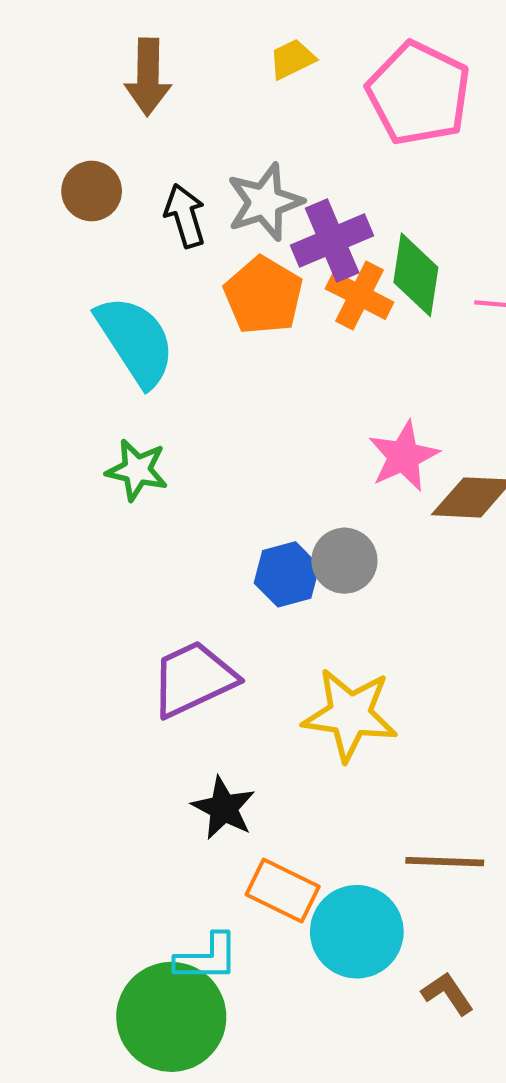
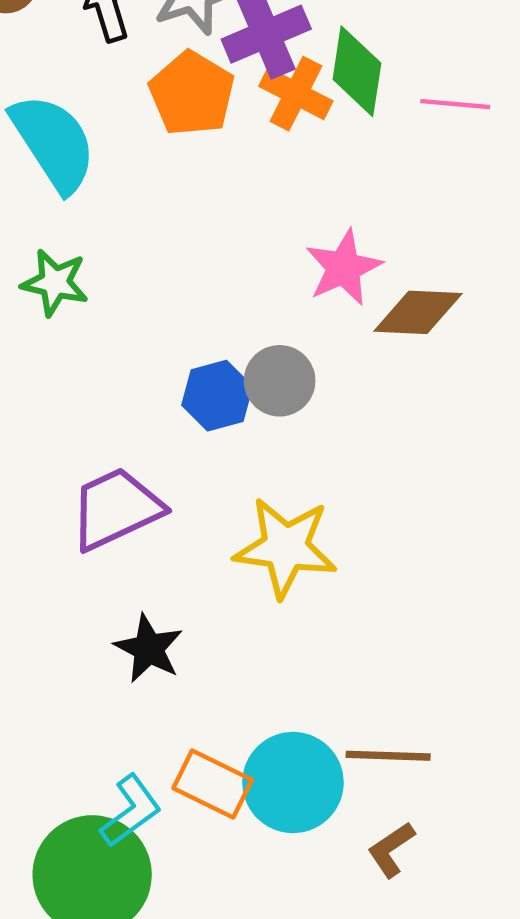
brown line: (445, 862) -> (388, 756), moved
orange rectangle: (283, 890) -> (213, 784), moved
cyan L-shape: (207, 958) -> (131, 811), turned -36
brown L-shape: (448, 994) -> (391, 849), turned -90

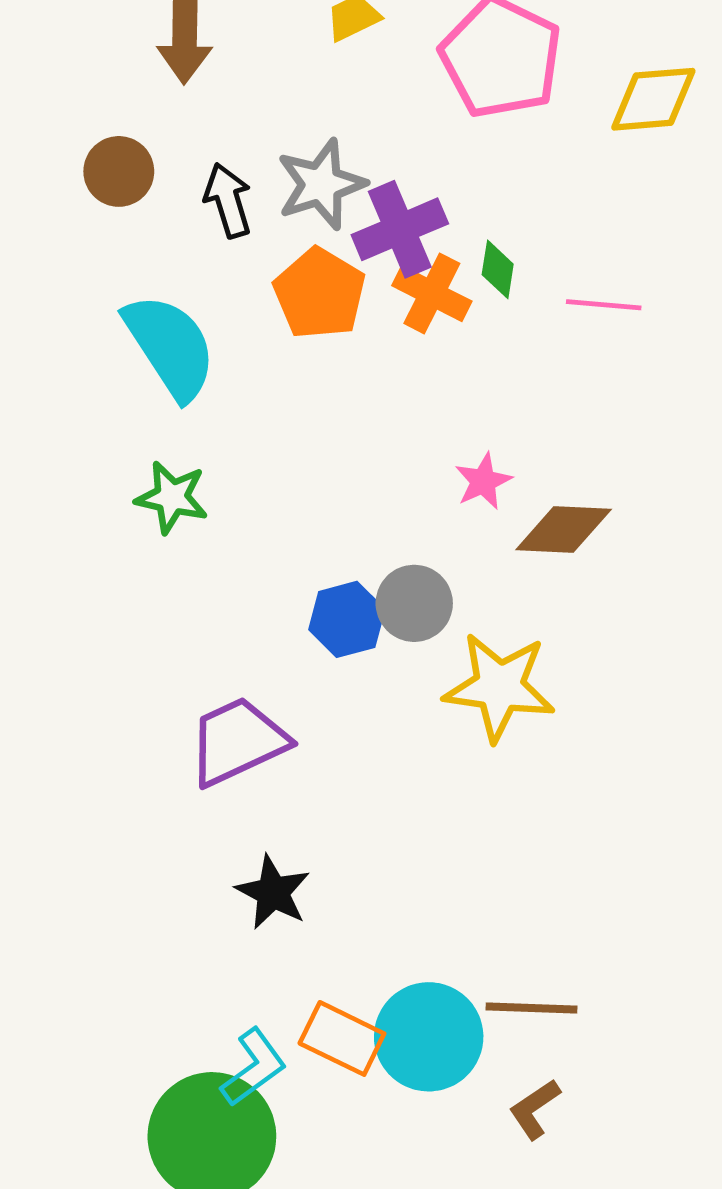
green diamond: (357, 71) -> (498, 269), size x0.6
pink star: (344, 268) -> (483, 481), size x0.7
yellow star: (286, 547) -> (499, 687), moved

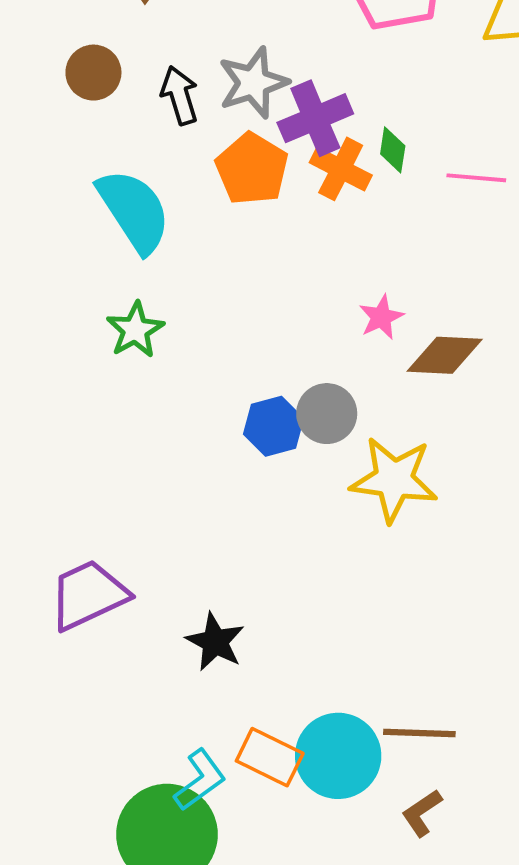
green star: (172, 497) -> (135, 330), turned 30
purple trapezoid: (238, 741) -> (88, 595), moved

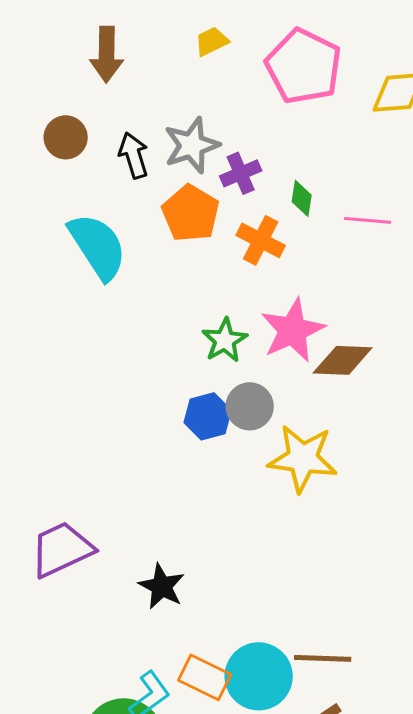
purple cross: (315, 118) -> (241, 173), size x0.7
orange cross: (341, 169) -> (261, 240), moved
pink star: (381, 317) -> (293, 330), size x1.8
green star: (135, 330) -> (225, 340), moved

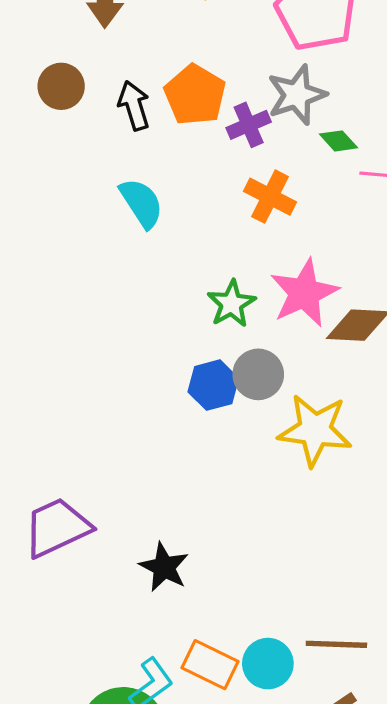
gray star: (192, 145) -> (297, 95), moved
green diamond: (302, 198) -> (339, 141), moved, turned -51
orange pentagon: (191, 213) -> (195, 95), moved
cyan semicircle: (98, 246) -> (141, 203), moved, size x0.7
cyan circle: (259, 676) -> (268, 664), size x0.7

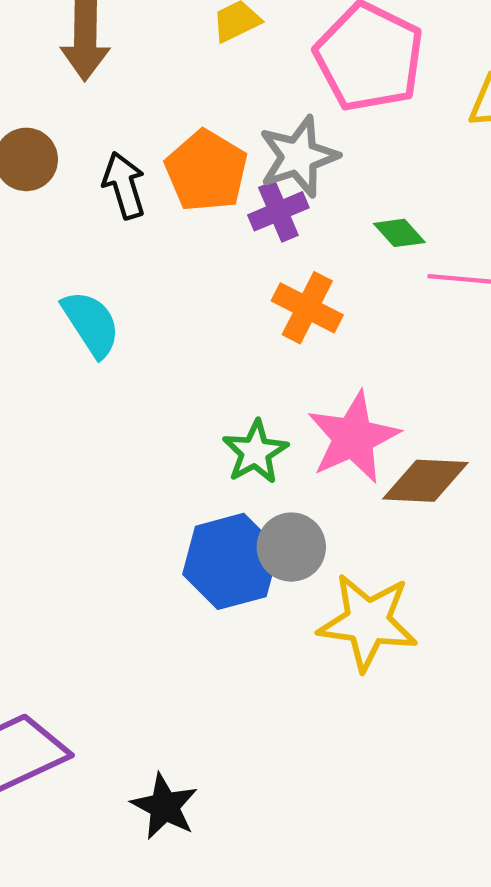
gray star: (297, 95) -> (299, 157), moved
cyan semicircle: (141, 203) -> (91, 324), moved
blue hexagon: (213, 385) -> (231, 561), size x1.4

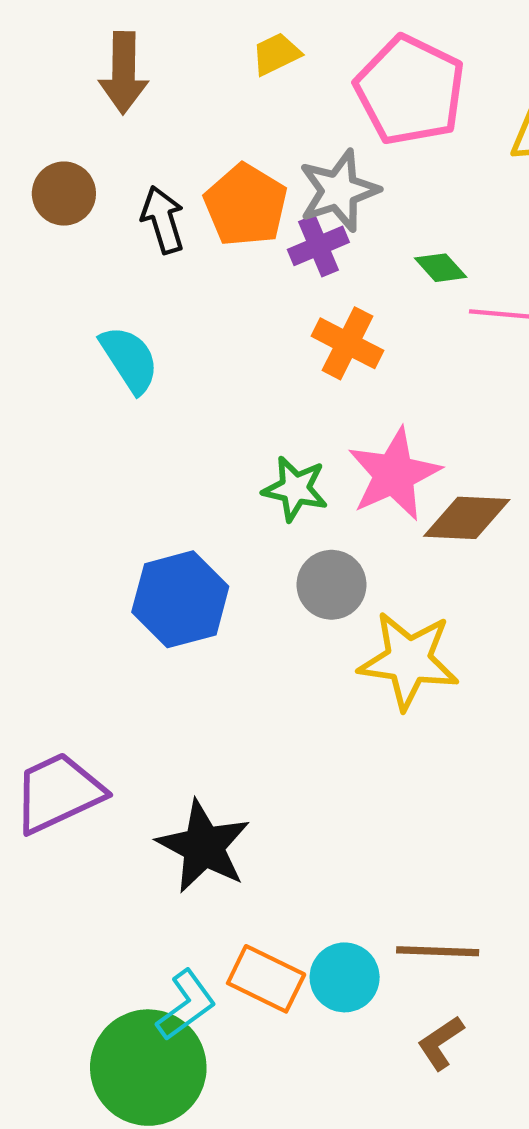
green star: (255, 452) -> (295, 489), turned -30
blue hexagon: (231, 561) -> (180, 599), moved
black star: (165, 806) -> (204, 847), size x1.4

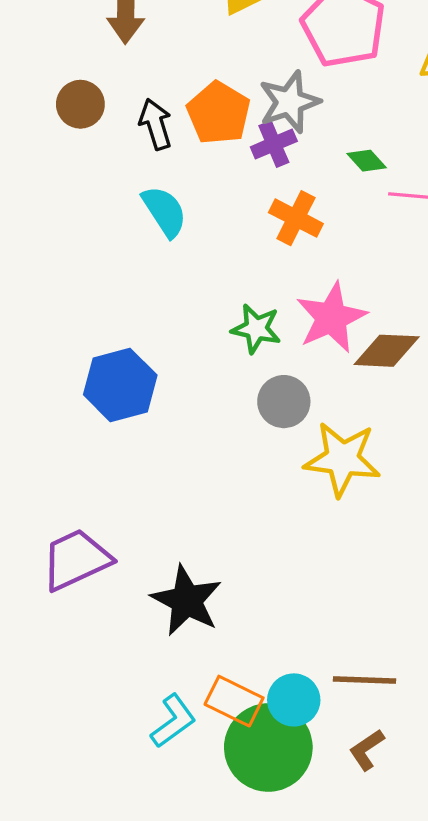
cyan semicircle: (129, 359) -> (164, 211), moved
blue hexagon: (180, 599) -> (120, 385), moved
green circle: (148, 1068) -> (268, 748), moved

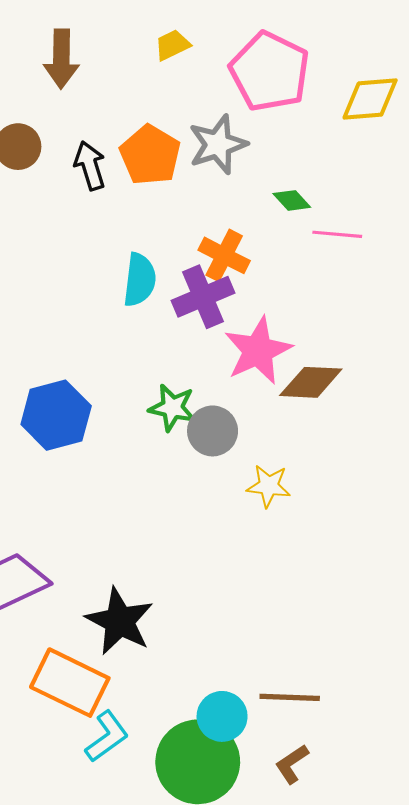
purple cross: (274, 144) -> (203, 297), moved, size x1.4
cyan semicircle: (164, 211) -> (140, 280), moved, turned 40
green star: (256, 329) -> (172, 408), moved
yellow star: (342, 459) -> (269, 486), size x0.6
orange rectangle: (234, 701) -> (70, 683), moved, size x1.4

